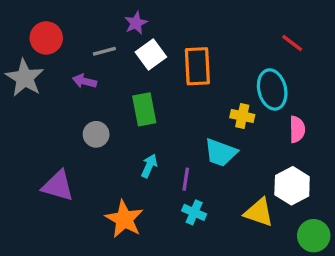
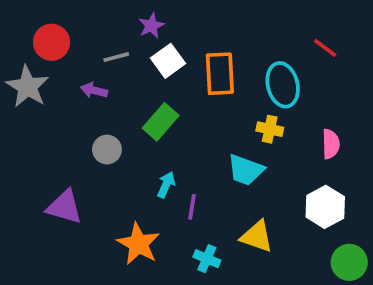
cyan ellipse: (272, 89) -> (283, 85), moved
green rectangle: (144, 109) -> (161, 122), turned 52
purple line: (186, 179) -> (192, 207), moved
cyan cross: (194, 212) -> (207, 259), moved
yellow triangle: (259, 212) -> (257, 236), moved

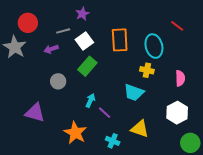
white square: (168, 61) -> (84, 41), moved
purple arrow: (94, 90) -> (51, 49), turned -32
purple line: (192, 207) -> (105, 113), turned -56

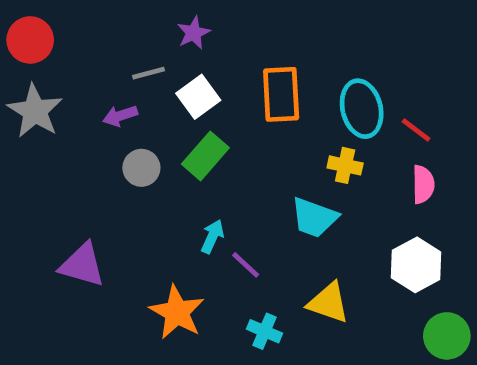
red circle: (28, 23) -> (30, 40), moved
red line: (177, 26) -> (416, 130), moved
gray circle: (58, 81) -> (141, 168), moved

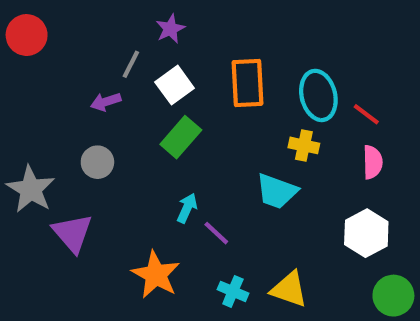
gray line: (149, 73) -> (131, 64), turned -48
gray star: (35, 111) -> (31, 189), moved
gray circle: (141, 168) -> (97, 162), moved
purple triangle: (82, 265) -> (72, 233), turned 33
yellow triangle: (328, 303) -> (289, 289), moved

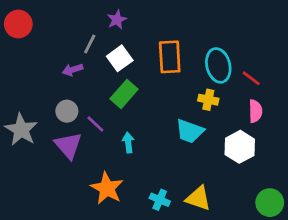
cyan arrow: (187, 208) -> (128, 143), turned -30
purple triangle: (72, 233) -> (68, 145), moved
purple line: (216, 233) -> (95, 124), moved
white hexagon: (366, 233) -> (240, 147), moved

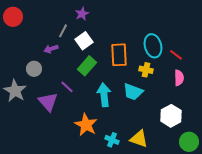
orange rectangle: (170, 57) -> (119, 55), moved
gray circle: (67, 111) -> (34, 69), moved
cyan arrow: (128, 143) -> (104, 95), moved, size x1.6
white hexagon: (240, 147) -> (171, 116), moved
orange star: (107, 188) -> (86, 125), moved

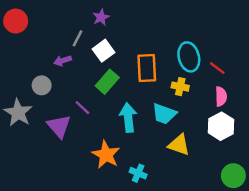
white hexagon: (171, 116) -> (221, 126), moved
yellow triangle: (139, 139) -> (179, 145), moved

